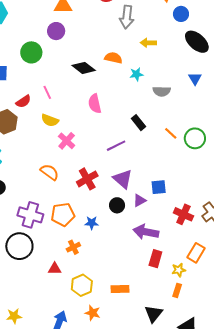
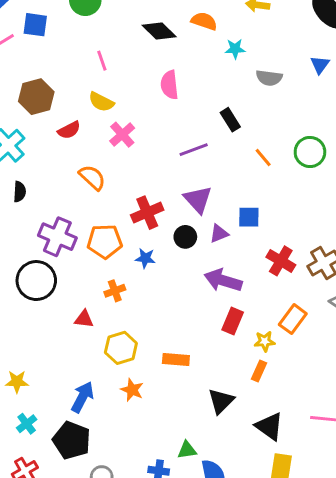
red semicircle: (23, 101) -> (69, 130), moved
orange line: (171, 133) -> (263, 158), moved
red cross: (87, 179) -> (147, 213), moved

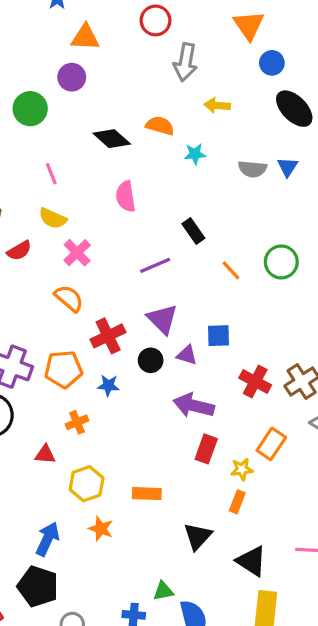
gray semicircle: (269, 78) -> (252, 169), moved
orange semicircle: (92, 177) -> (69, 298), moved
purple triangle: (219, 234) -> (187, 355), turned 42

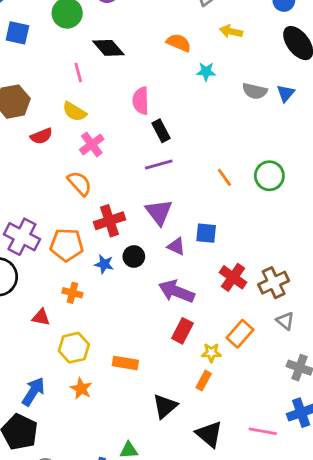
black diamond: (112, 139) -> (108, 48), moved
black rectangle: (193, 231) -> (161, 131), moved
black circle: (151, 360) -> (134, 256), moved
orange cross: (77, 422) -> (72, 293), turned 30

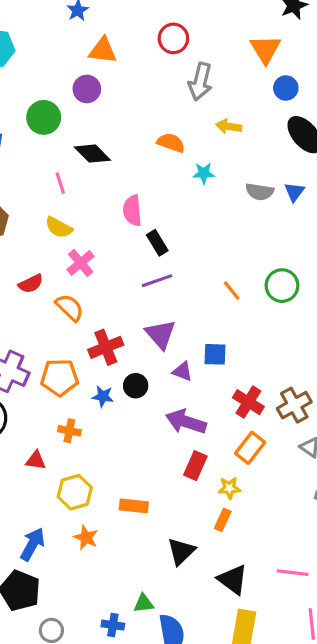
red semicircle: (41, 136) -> (31, 284), moved
orange rectangle: (240, 334) -> (250, 448), moved

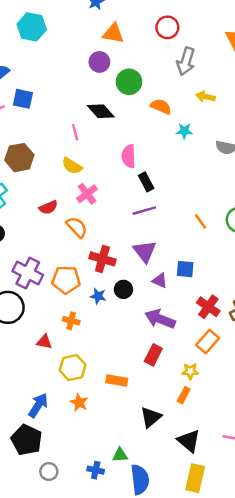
green circle: (44, 117) -> (129, 82), moved
red cross: (106, 347) -> (102, 259), turned 35
red rectangle: (195, 466) -> (153, 355), moved

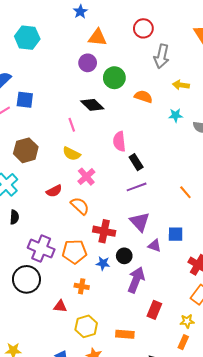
cyan star: (184, 131) -> (176, 115), moved
purple arrow: (160, 319) -> (136, 280), moved, turned 95

